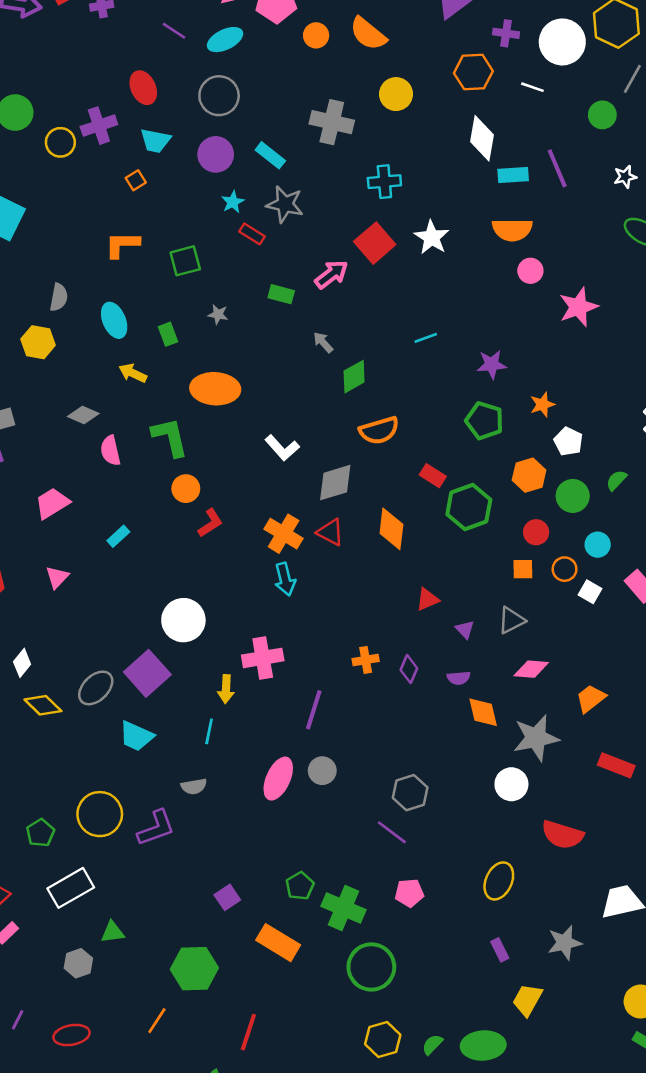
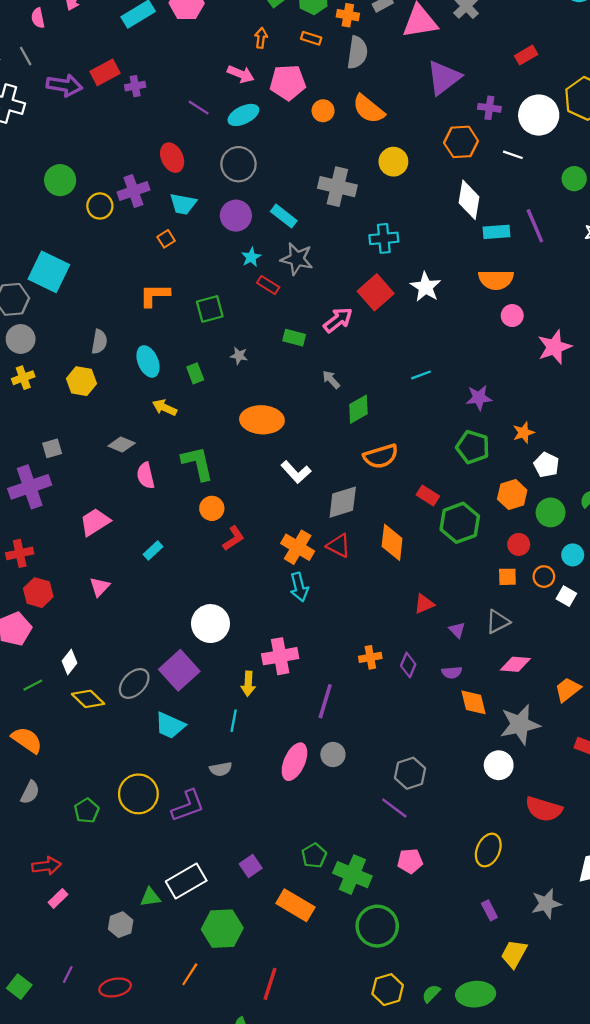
orange ellipse: (215, 389) -> (262, 420), moved
white rectangle: (71, 888) -> (186, 881), moved

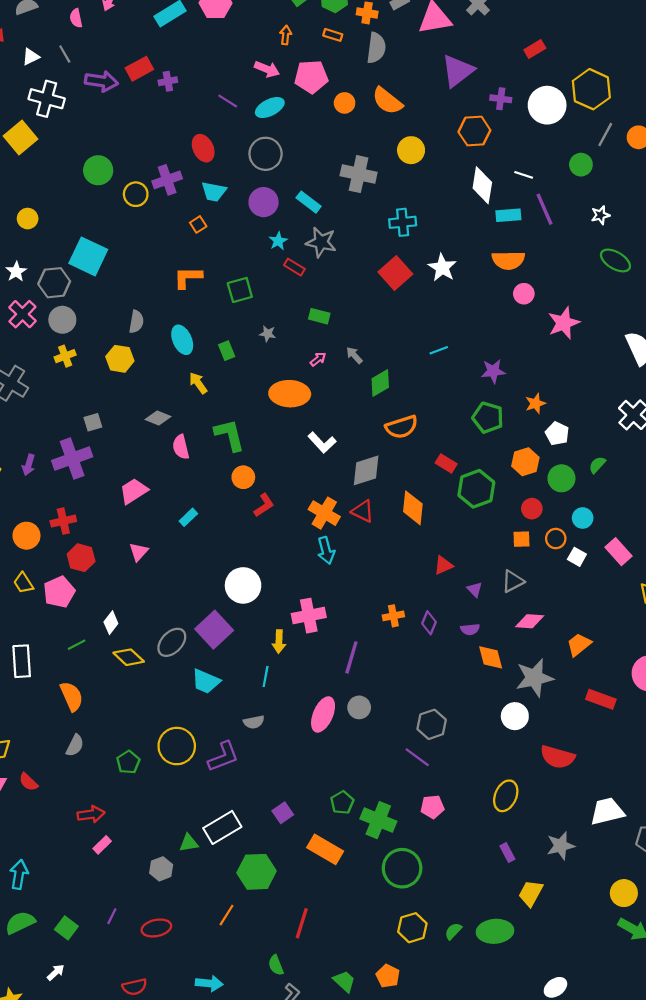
white line: (513, 155) -> (524, 175), moved
pink arrow: (338, 320) -> (318, 359), moved, size x0.6
yellow arrow: (165, 408) -> (198, 383), turned 30
orange semicircle: (27, 740) -> (72, 696), turned 32

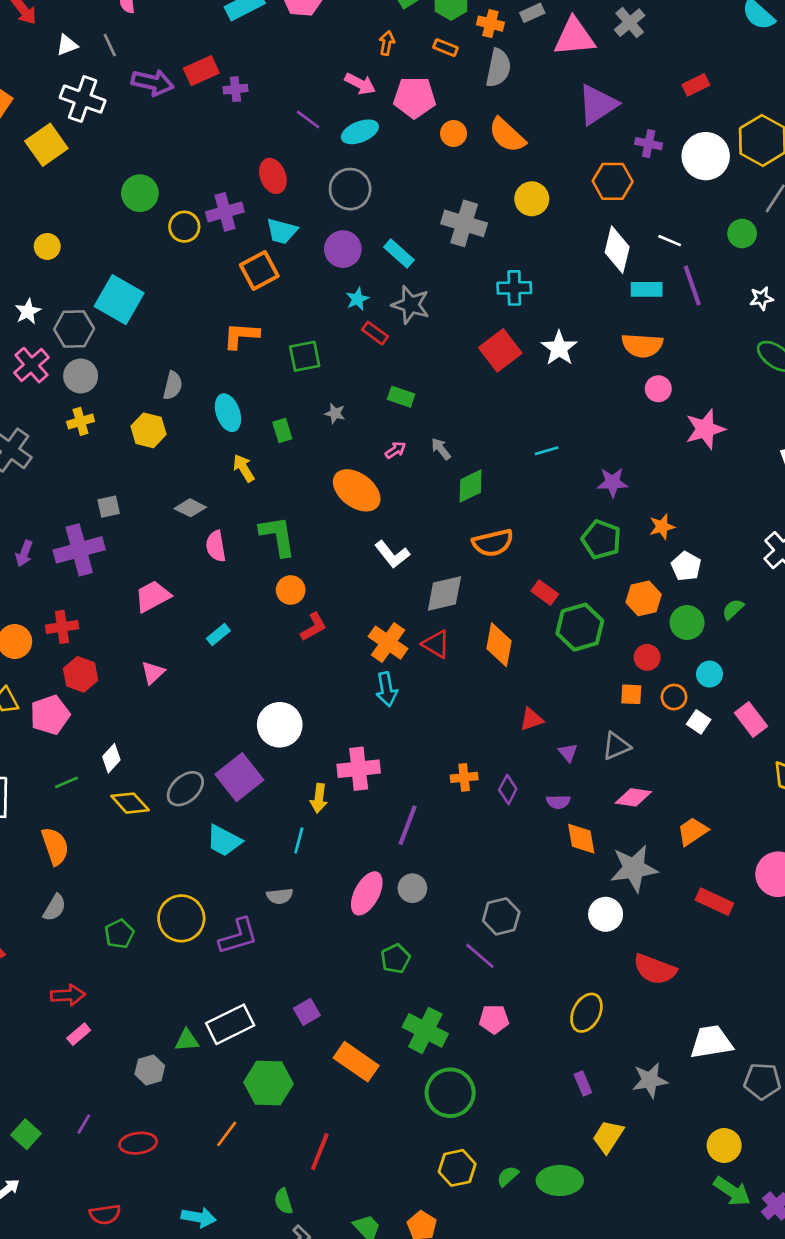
orange square: (198, 224) -> (259, 271), size x1.8
orange ellipse: (290, 394) -> (357, 490), turned 30
green pentagon: (342, 802) -> (395, 959), moved

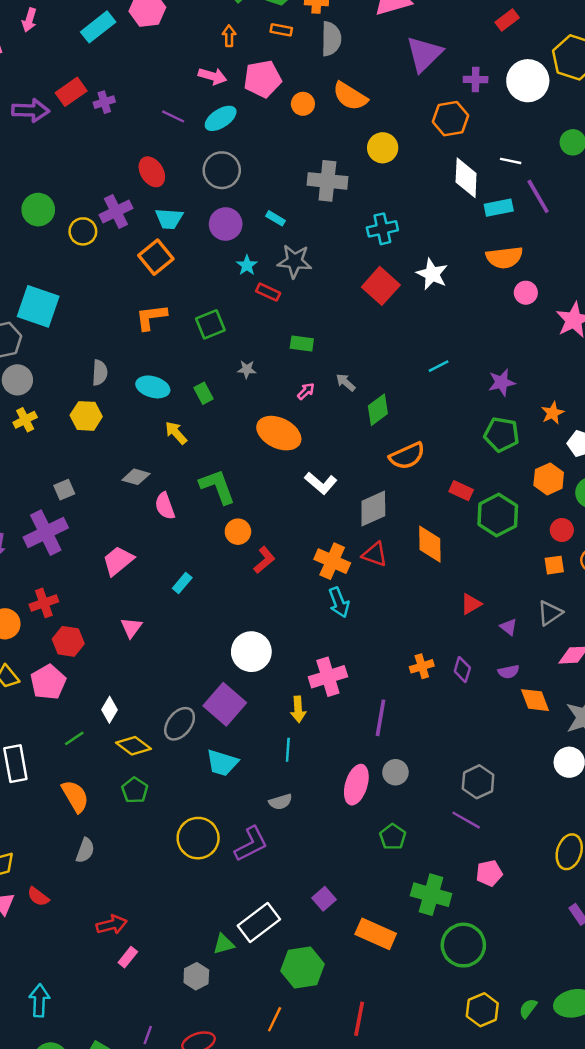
cyan rectangle: (399, 254) -> (275, 218), size x0.7
cyan ellipse: (228, 413) -> (153, 387), turned -44
green pentagon: (119, 934) -> (135, 790), moved

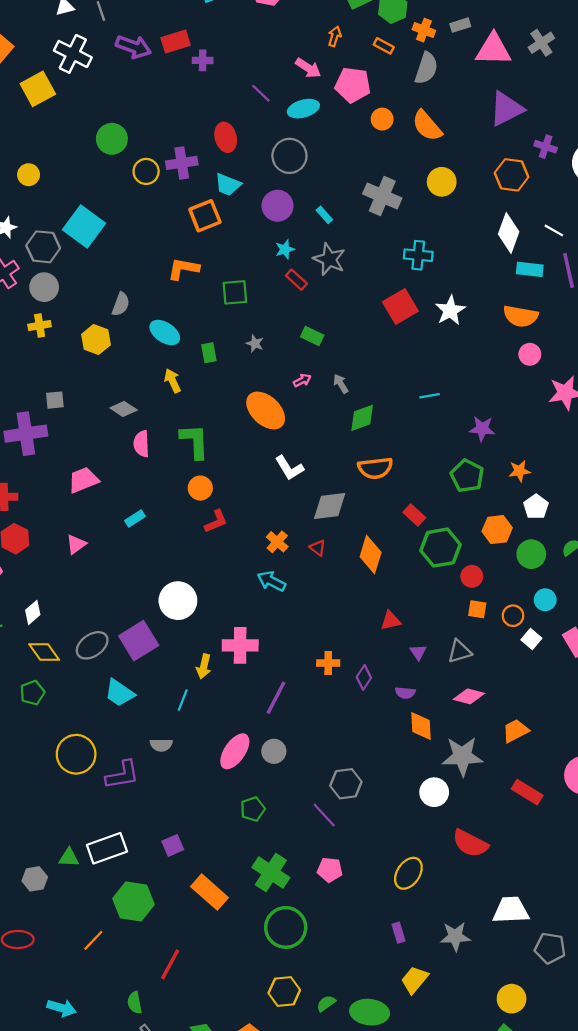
red circle: (562, 530) -> (472, 576), moved
red triangle: (375, 554) -> (318, 548), size x0.7
orange cross: (332, 561) -> (277, 542), size x0.7
cyan arrow: (339, 602) -> (271, 581), turned 120

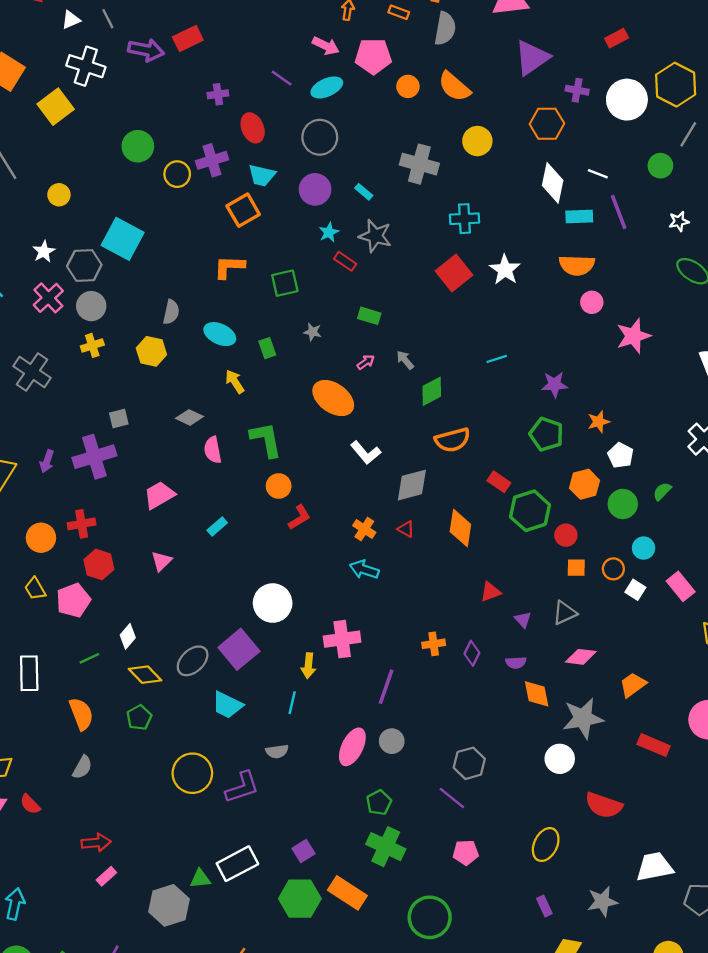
purple cross: (203, 60) -> (218, 94), moved
green cross: (271, 872) -> (386, 847), moved
gray hexagon: (35, 879) -> (169, 905), size x1.6
green hexagon: (133, 902) -> (300, 899), moved

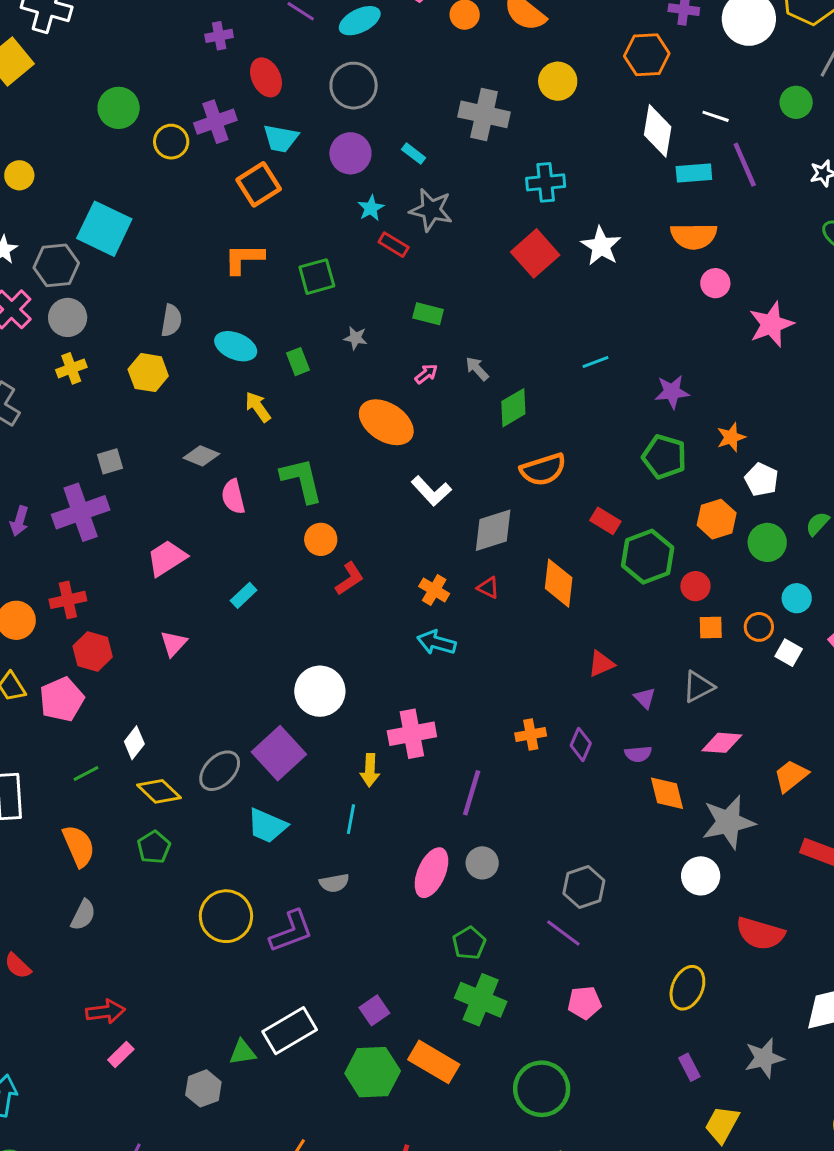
gray hexagon: (169, 905) -> (203, 1088), size x0.7

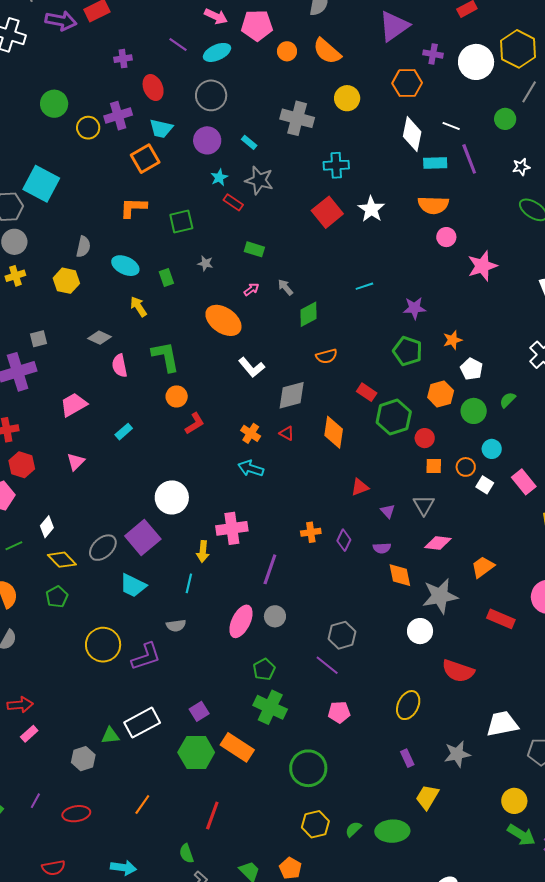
orange semicircle: (543, 470) -> (327, 356), size x0.7
gray triangle: (698, 687) -> (424, 505), turned -35

